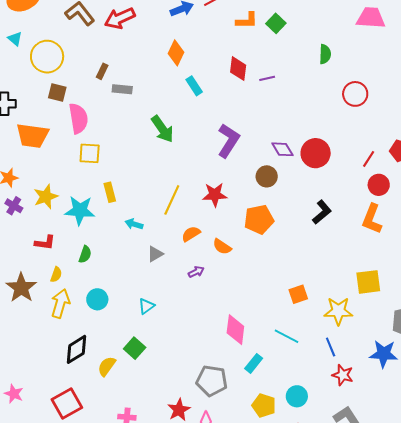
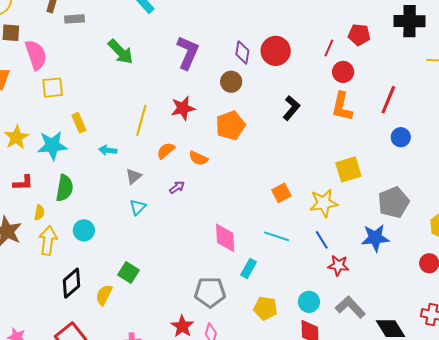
purple diamond: (283, 149) -> (242, 52), turned 50
green semicircle: (85, 254) -> (65, 188), size x1.5
cyan triangle: (146, 306) -> (138, 207), moved
cyan circle: (297, 396) -> (309, 302), moved

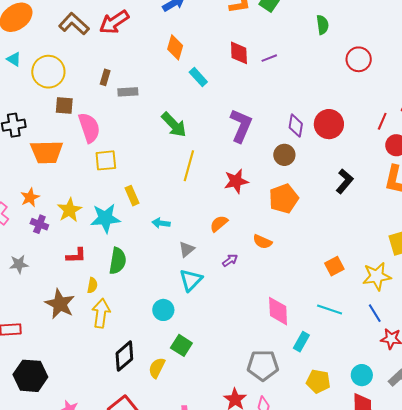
yellow line: (141, 120) -> (189, 166), moved
orange semicircle: (198, 158) -> (262, 242), moved
cyan triangle: (138, 207) -> (191, 280), size x1.4
cyan circle: (84, 230) -> (163, 310), moved

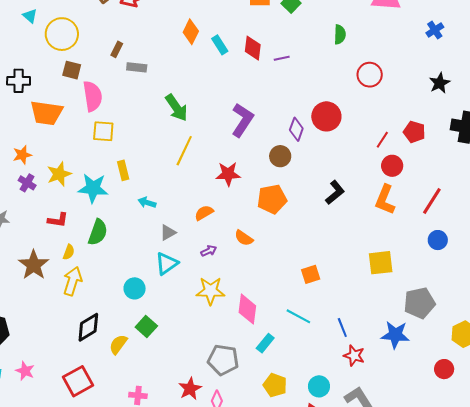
cyan rectangle: (198, 77) -> (220, 45), moved
red circle: (329, 124) -> (326, 116), moved
yellow star: (377, 276) -> (210, 291), moved

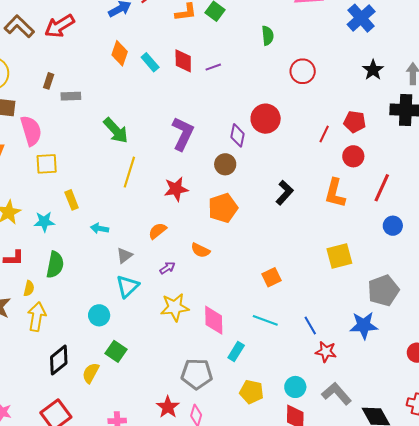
blue cross: (435, 30) -> (361, 18), size x1.6
red circle: (392, 166) -> (353, 156), moved
cyan star: (93, 188) -> (44, 222), size x0.7

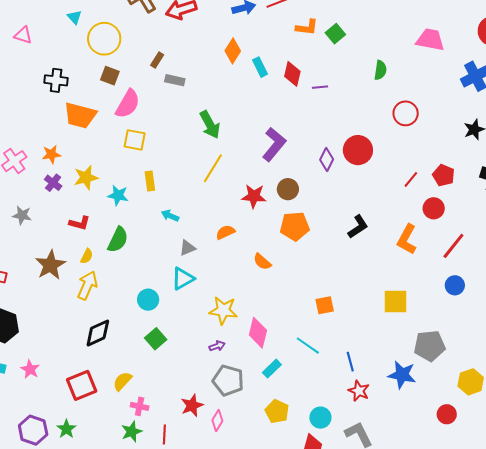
pink semicircle: (31, 131) -> (128, 104), turned 32
brown circle: (225, 164) -> (288, 189), moved
purple arrow: (167, 268) -> (217, 346), moved
yellow semicircle: (91, 373) -> (122, 381), moved

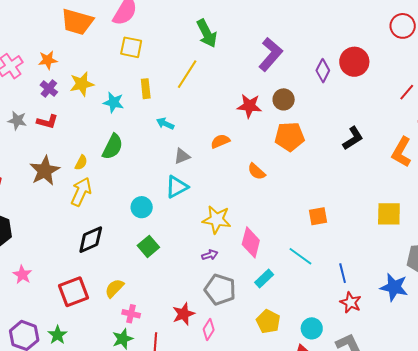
yellow line: (213, 168) -> (187, 74), moved
red L-shape: (80, 223) -> (47, 122), moved

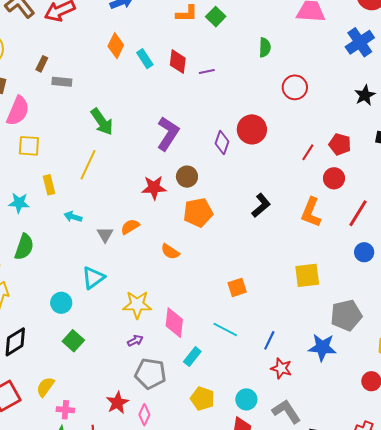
gray triangle: (182, 156) -> (105, 235), moved, turned -30
blue line: (343, 273) -> (269, 340), turned 48

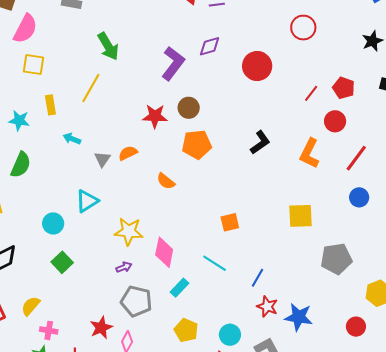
purple diamond: (222, 142) -> (210, 46), moved, turned 50
blue star: (322, 347) -> (299, 317), moved

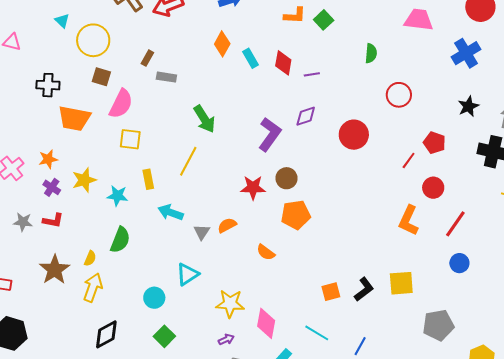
red pentagon: (344, 88) -> (434, 143), moved
cyan arrow: (72, 139) -> (171, 212), size x1.4
black L-shape: (260, 142) -> (364, 289), moved

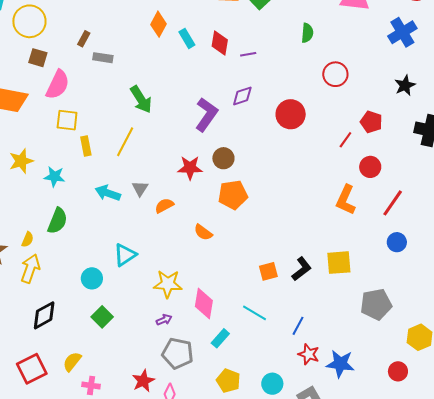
yellow rectangle: (148, 179) -> (86, 146), moved
gray triangle: (202, 232) -> (140, 188), moved

